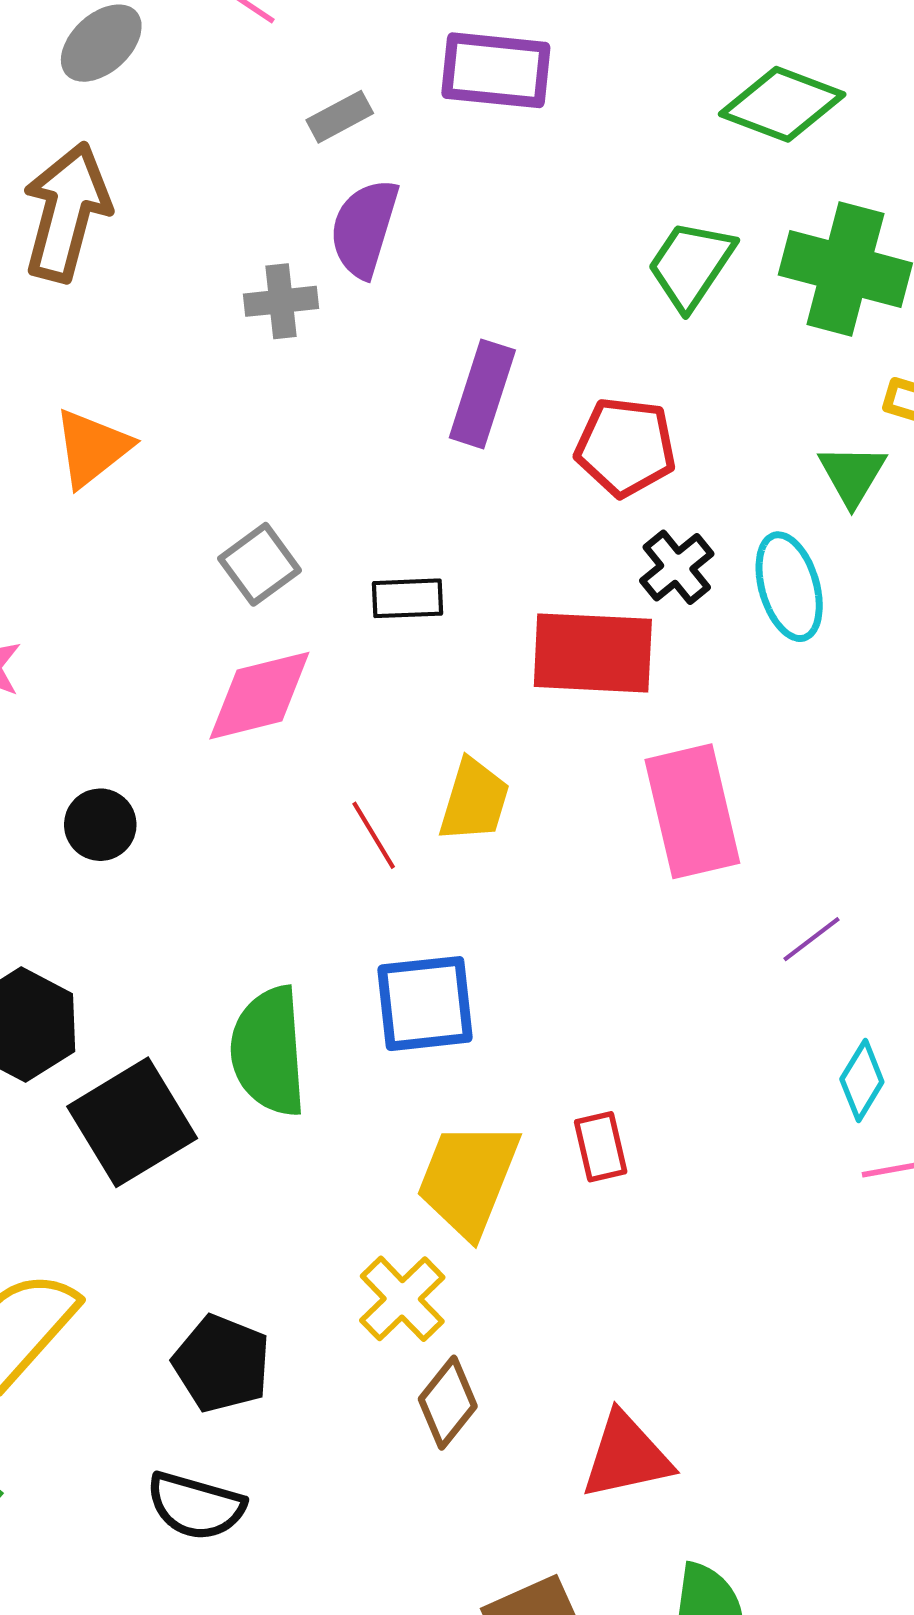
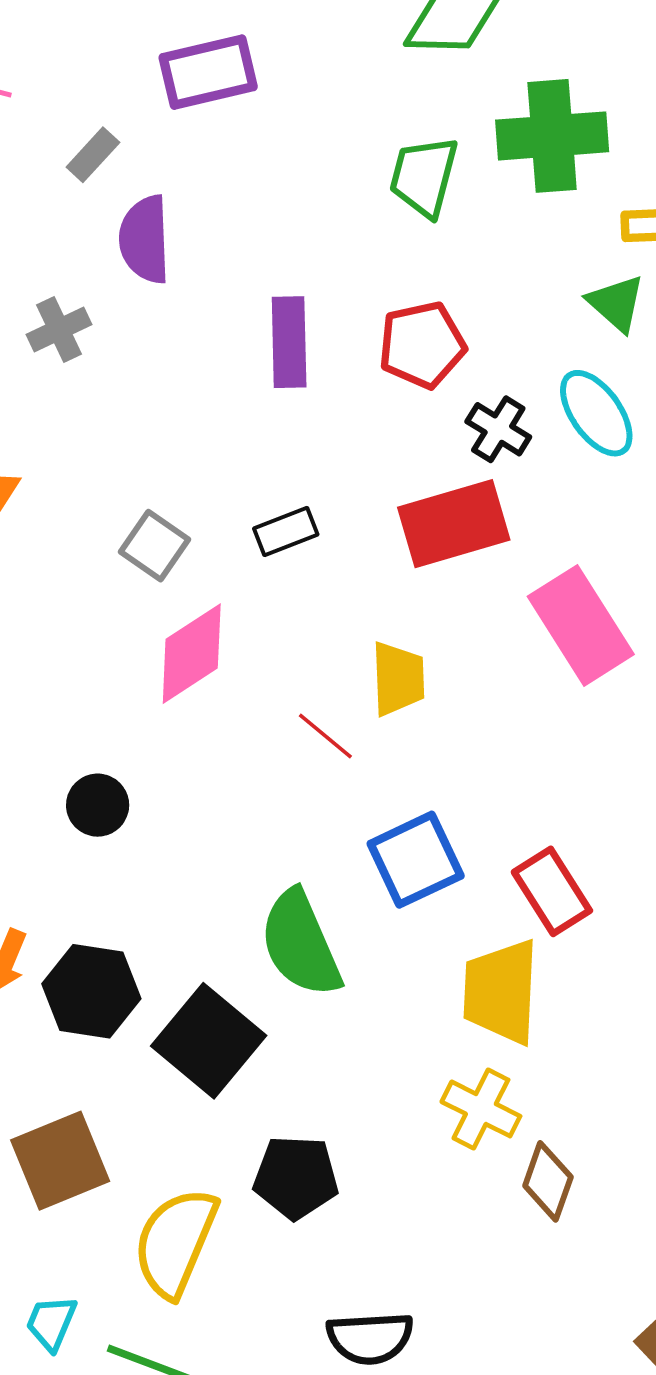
gray cross: (281, 301) -> (59, 330), moved
red rectangle: (601, 1147) -> (552, 891), moved, size x1.4
black pentagon: (222, 1364) -> (296, 1177), moved

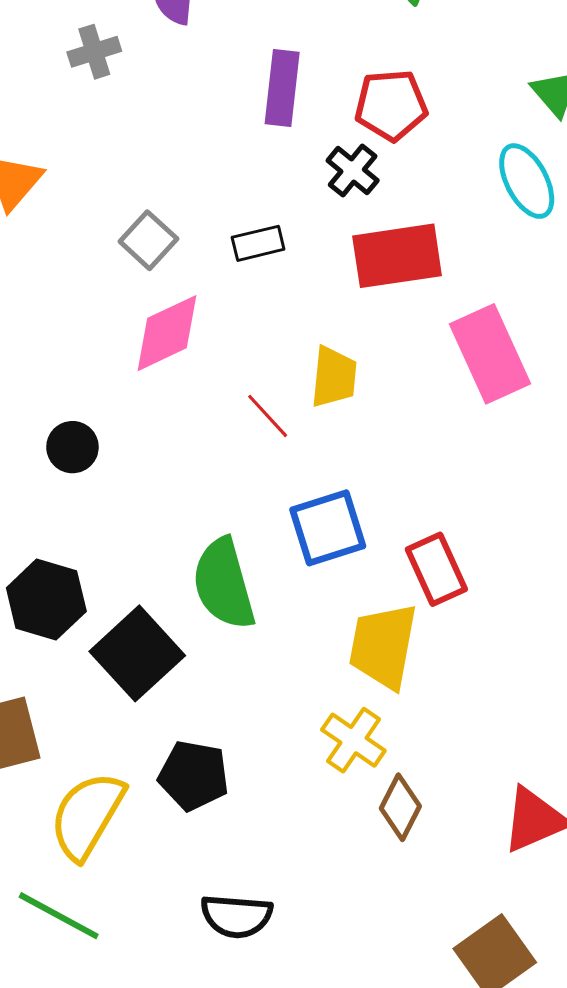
black cross: (498, 429) -> (353, 171), moved

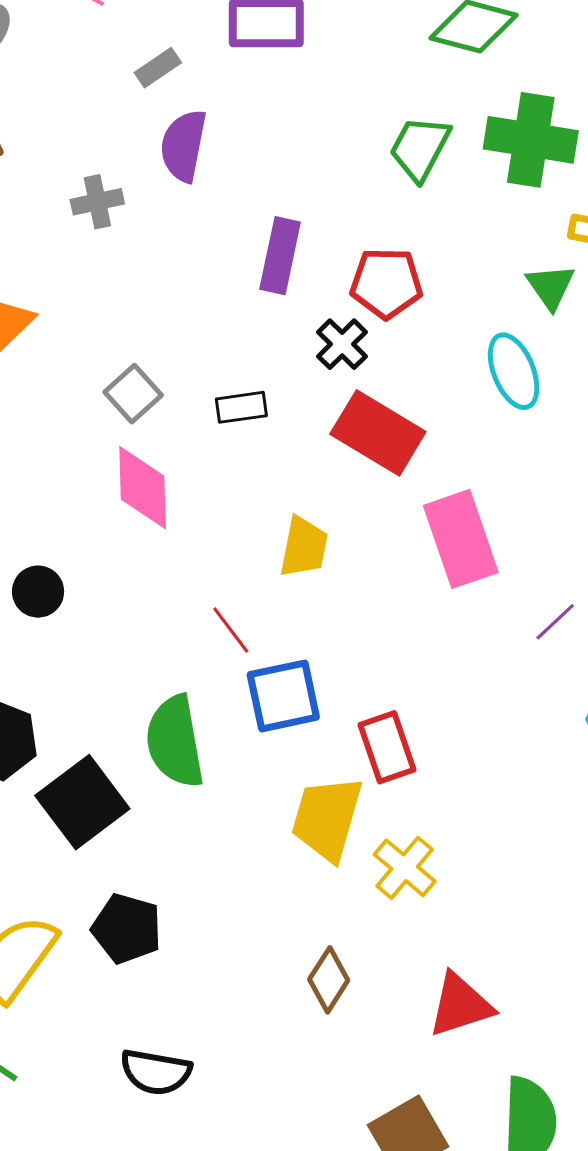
red rectangle: (397, 256) -> (378, 433), turned 34
pink diamond: (167, 333) -> (143, 488), turned -72
red line: (268, 416) -> (231, 630), moved
yellow cross: (353, 740) -> (405, 868), moved

